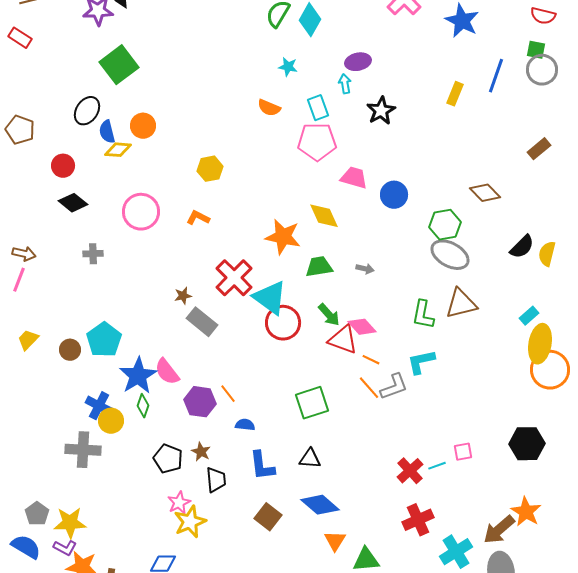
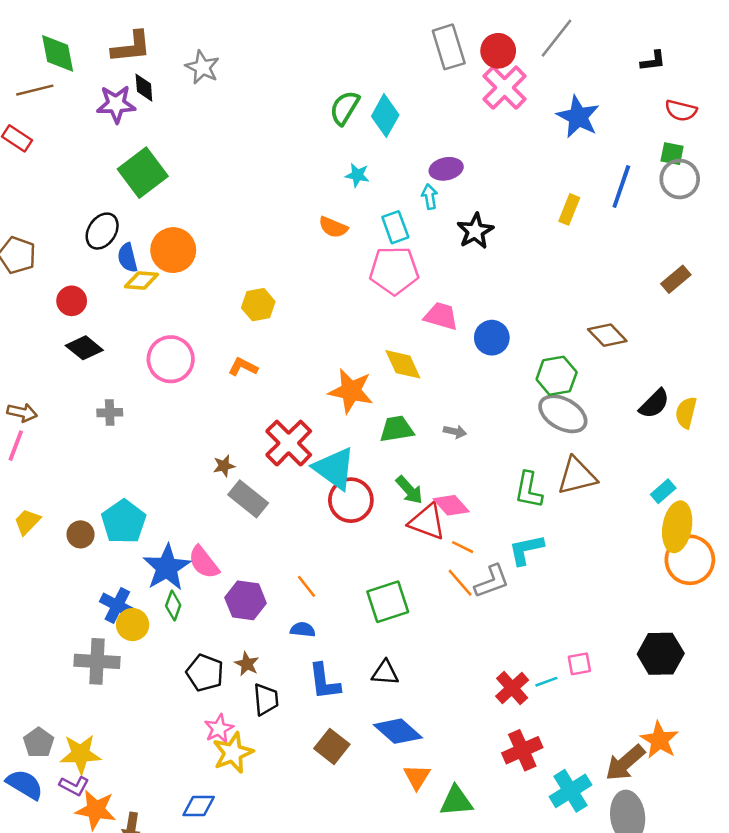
orange circle: (143, 126) -> (173, 250), size x1.4
orange line: (228, 394) -> (306, 586), moved

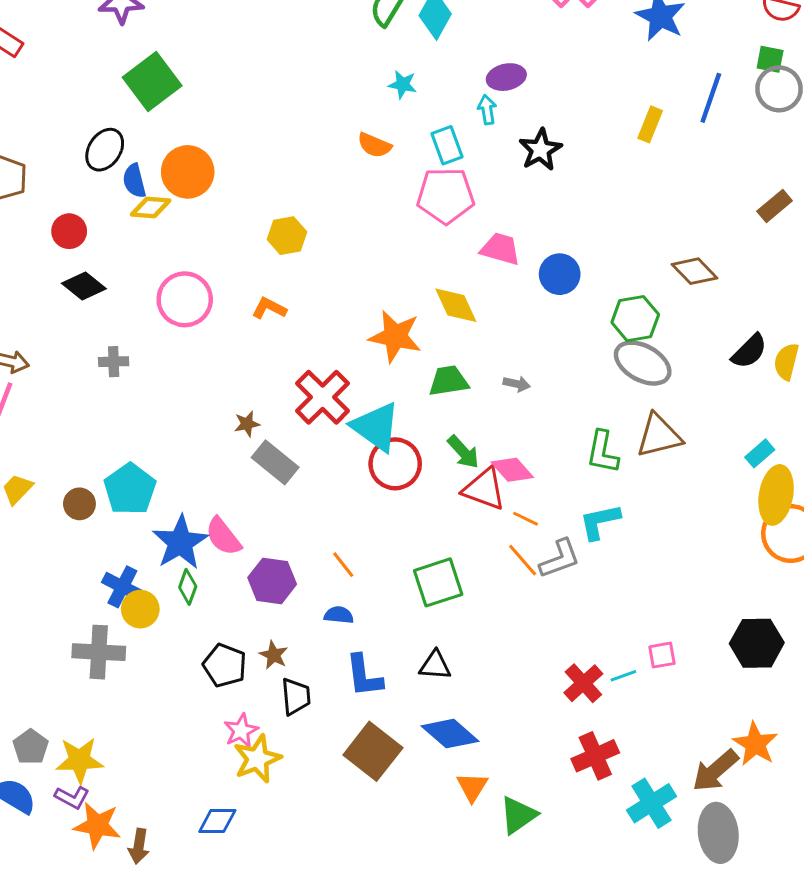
brown square: (332, 746) -> (373, 751), size x1.4
green triangle: (456, 801) -> (518, 815), turned -30

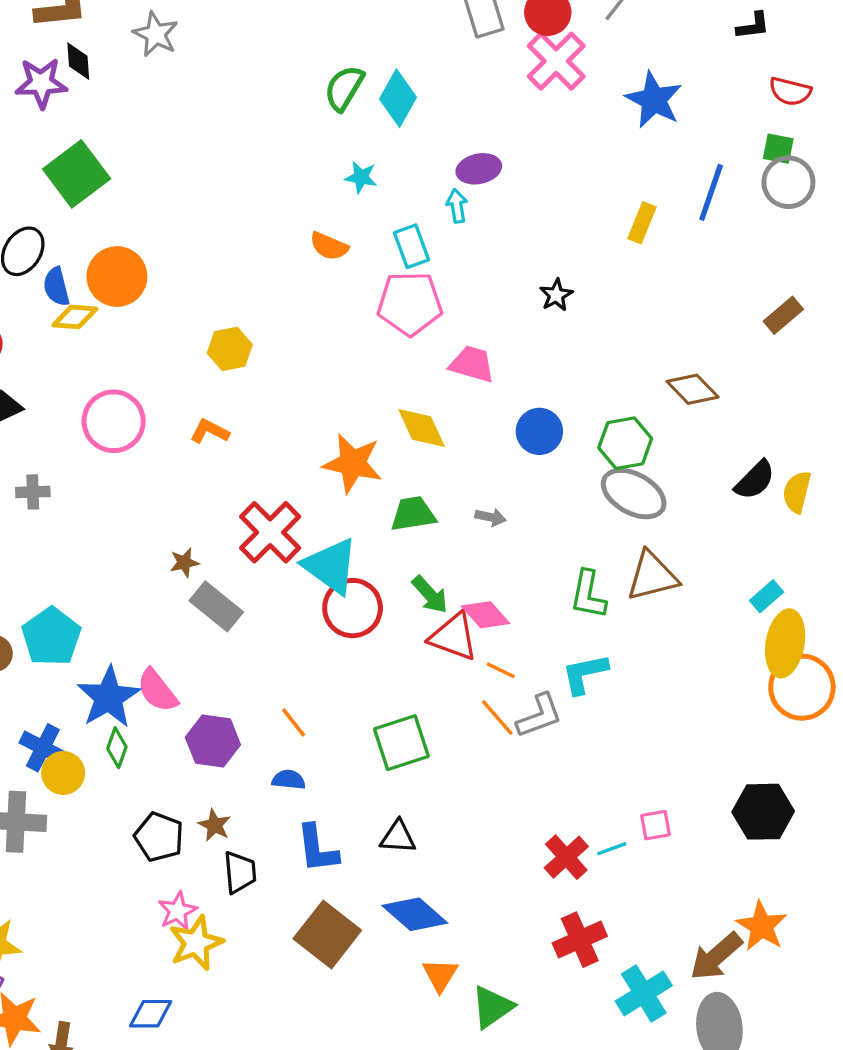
black star: (540, 150) -> (556, 295), moved, size x0.7
blue circle: (560, 274) -> (539, 431), moved

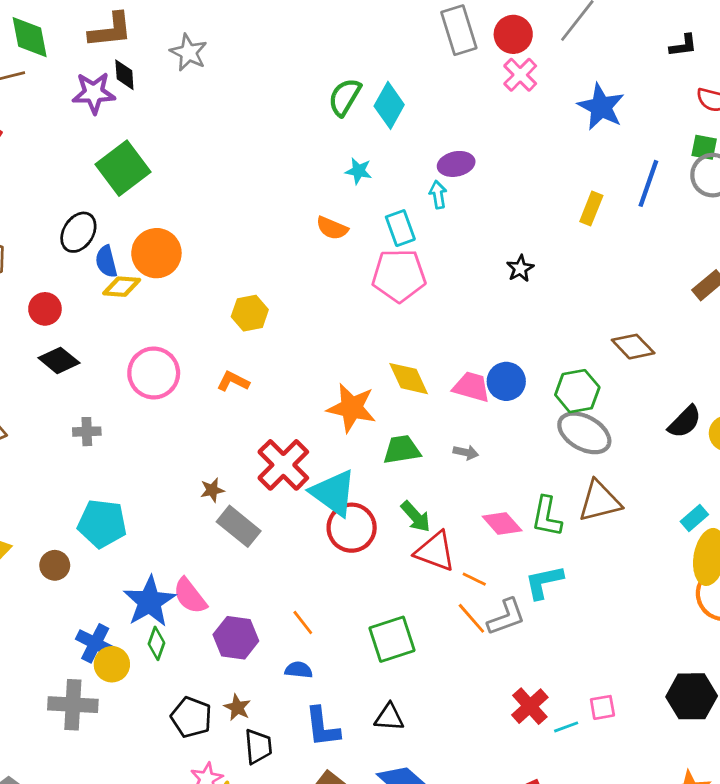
pink cross: (556, 61) -> (520, 75), size x0.7
pink trapezoid: (472, 364) -> (471, 387), moved
pink diamond: (486, 615) -> (502, 524), moved
cyan pentagon: (51, 637) -> (102, 524), moved, turned -30
red cross: (566, 857) -> (530, 706), moved

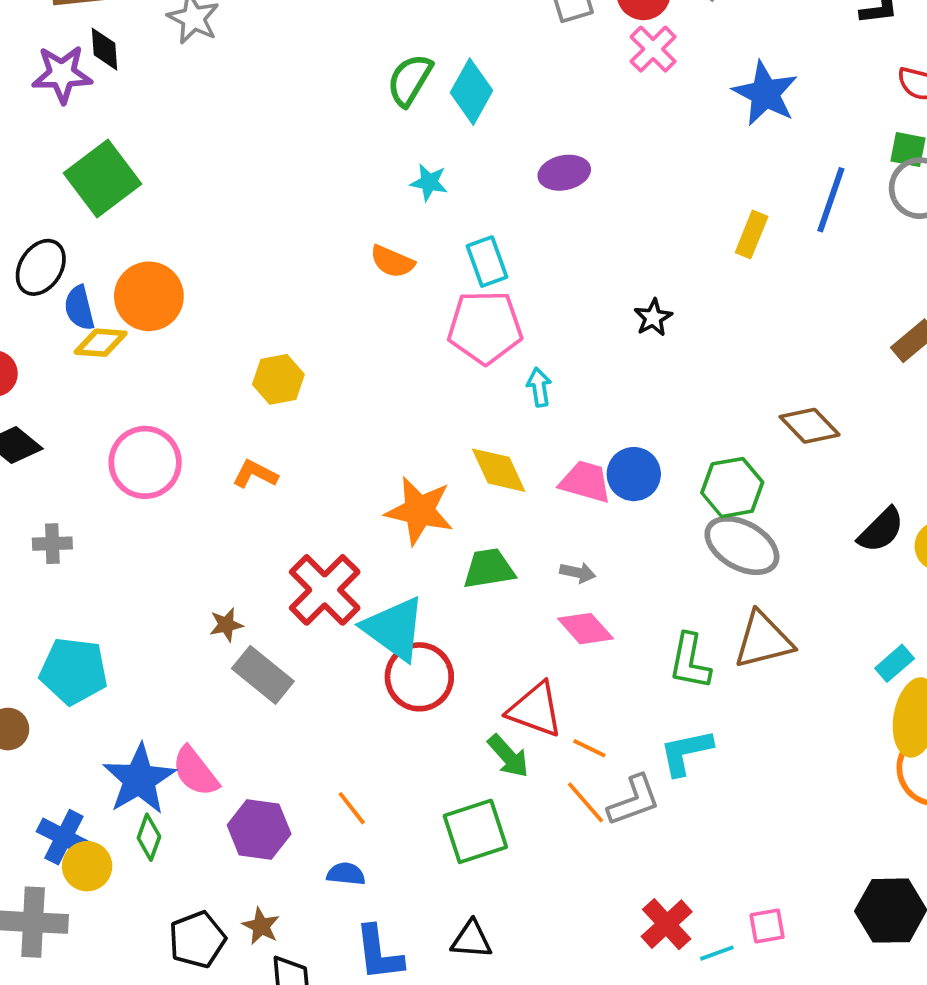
cyan arrow: (438, 195) -> (539, 387), moved
green arrow: (416, 517) -> (508, 756), moved
pink diamond: (502, 524) -> (585, 629), moved
black pentagon: (191, 717) -> (197, 940), turned 30

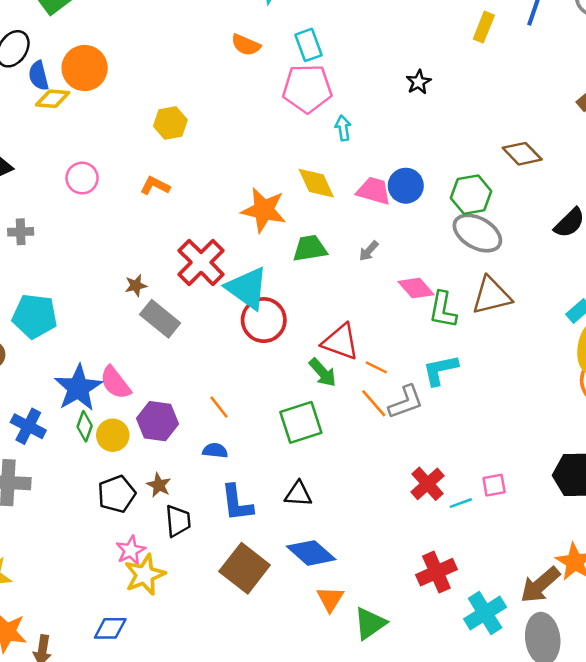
pink circle: (145, 462) -> (82, 178), size x0.7
gray arrow: (578, 573) -> (369, 251), turned 120
pink diamond: (585, 629) -> (416, 288), moved
yellow circle: (87, 866) -> (113, 435), moved

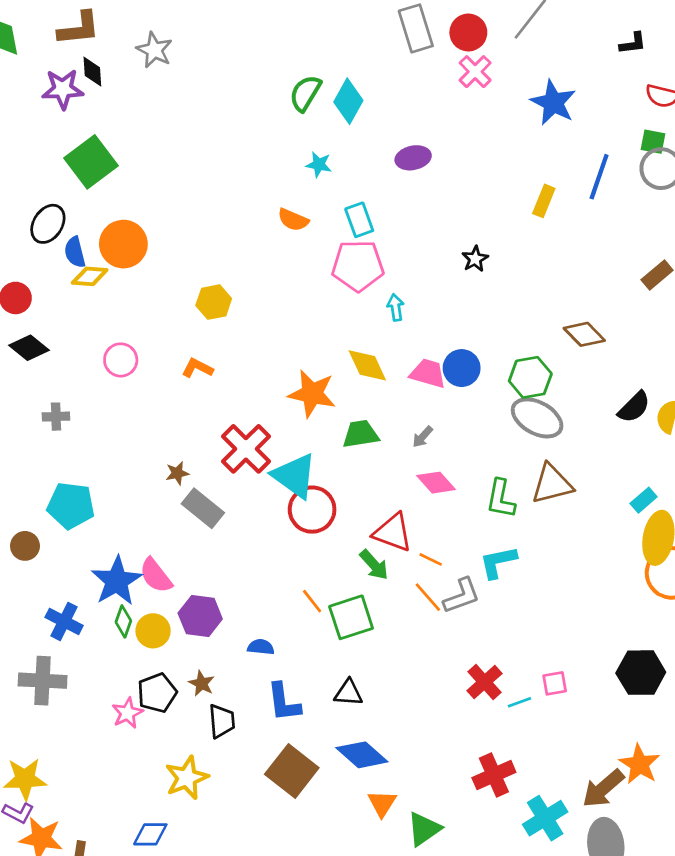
pink diamond: (416, 288) -> (436, 483), moved
orange line: (219, 407) -> (312, 601), moved
pink star: (131, 550) -> (127, 713), moved

